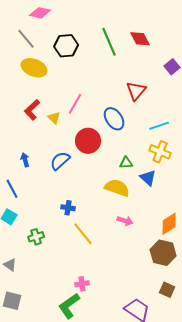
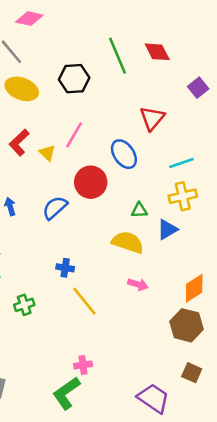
black hexagon: (66, 46) -> (74, 79), moved
yellow cross: (160, 152) -> (183, 196), turned -35
blue triangle: (148, 178) -> (167, 229), turned 48

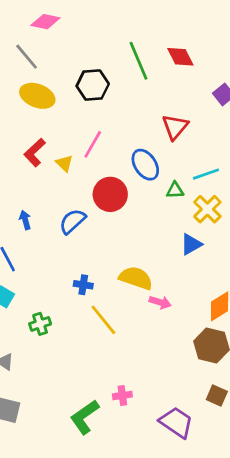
yellow cross: (183, 196) -> (207, 209), turned -32
green triangle: (139, 210) -> (175, 190), moved
yellow semicircle: (128, 242) -> (136, 278), moved
pink cross: (83, 365) -> (122, 395), moved

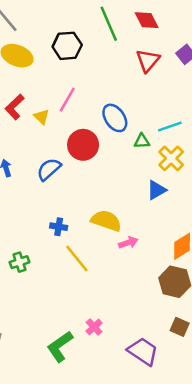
red triangle: (175, 127) -> (148, 61), moved
pink arrow: (160, 302) -> (128, 243), turned -36
pink cross: (122, 395) -> (94, 327), turned -35

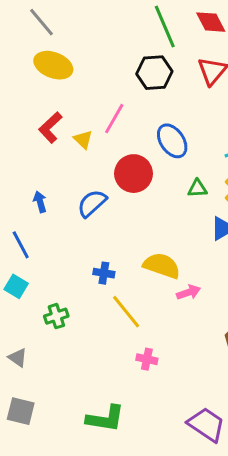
black hexagon: (67, 46) -> (154, 73), moved
green triangle: (142, 141) -> (197, 188), moved
pink cross: (94, 327) -> (147, 359), moved, turned -35
green L-shape: (60, 346) -> (105, 419), turned -136

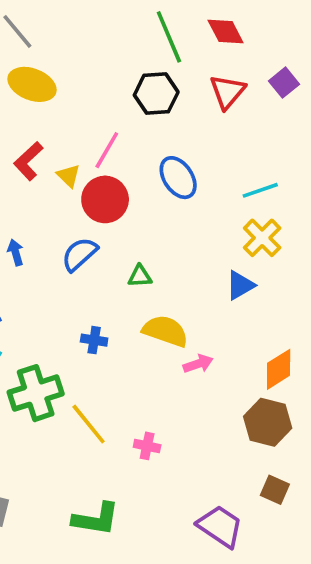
red circle: (134, 174) -> (105, 199), moved
green triangle: (197, 188) -> (140, 276), moved
yellow line: (126, 312) -> (89, 424), moved
green cross: (56, 316) -> (36, 393), size x1.8

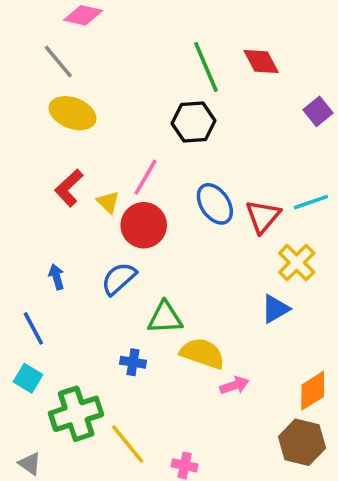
red triangle: (227, 92) -> (263, 216), moved
cyan line: (260, 190) -> (311, 202), moved
green triangle: (140, 276) -> (165, 318), moved, size x1.5

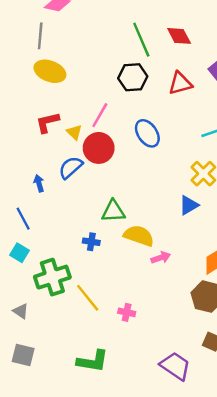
gray line: (58, 62) -> (40, 36), turned 45
red L-shape: (69, 188) -> (47, 122), turned 30
red triangle: (263, 216) -> (180, 83), moved, turned 35
blue semicircle: (119, 279) -> (71, 167), moved

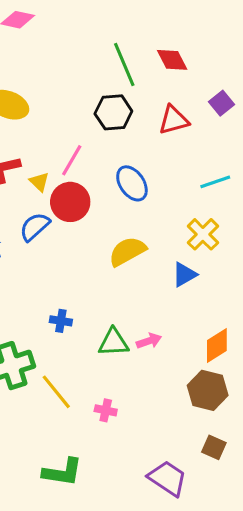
green triangle: (113, 211) -> (113, 342), moved
yellow semicircle: (139, 236) -> (127, 251), moved, turned -48

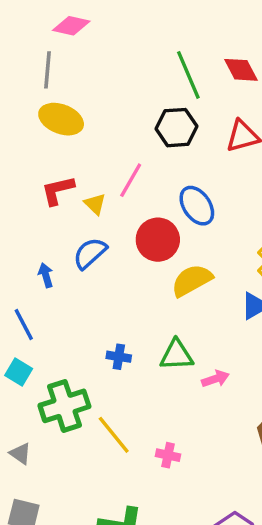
red circle: (70, 202) -> (158, 240), moved
green triangle: (113, 342) -> (176, 355), moved

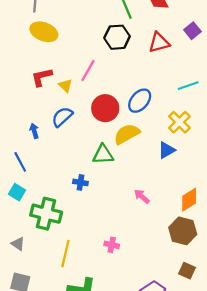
blue ellipse: (197, 206) -> (140, 101), moved, turned 75
green triangle: (176, 355) -> (103, 154), moved
pink arrow: (216, 379) -> (142, 196), turned -119
green cross: (64, 406) -> (46, 214), turned 32
yellow line: (114, 435) -> (65, 253), moved, turned 52

